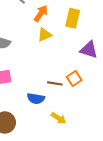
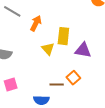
yellow rectangle: (73, 18) -> (63, 36), moved
yellow triangle: (45, 35) -> (48, 49), moved, turned -40

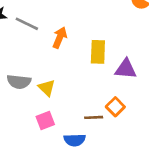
yellow triangle: (48, 49) -> (47, 88), moved
pink square: (11, 85) -> (45, 120), moved

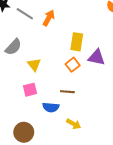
orange arrow: (60, 38) -> (49, 18), moved
gray semicircle: (19, 82) -> (13, 47), moved, turned -60
orange square: (115, 107) -> (73, 65), moved

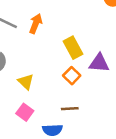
yellow rectangle: (77, 42) -> (73, 48), turned -30
pink square: (30, 90) -> (25, 112), turned -32

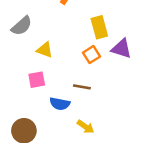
yellow triangle: (26, 82) -> (45, 50), turned -36
pink square: (25, 112) -> (37, 80), turned 30

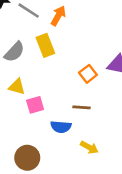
yellow rectangle: (99, 27) -> (45, 45), moved
yellow triangle: (45, 50) -> (17, 87), moved

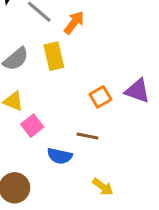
pink square: (35, 105) -> (32, 126), turned -30
yellow arrow: (89, 147) -> (103, 187), moved

